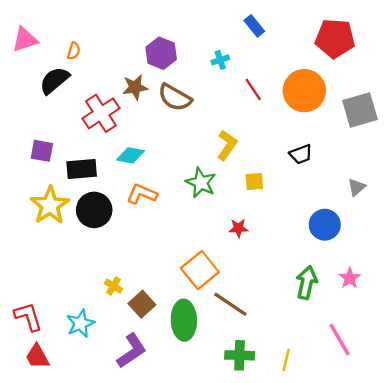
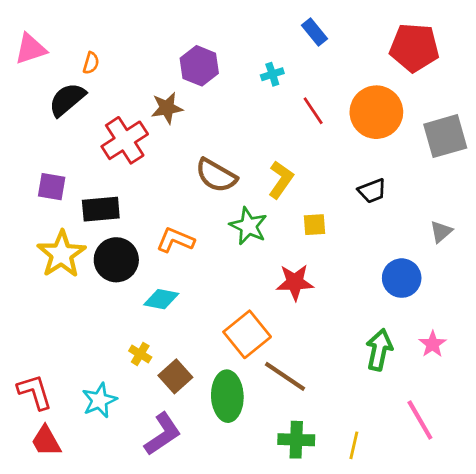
brown semicircle: (175, 97) -> (216, 175), moved
cyan diamond: (130, 155) -> (161, 299), moved
red star: (238, 228) -> (295, 282), size x1.5

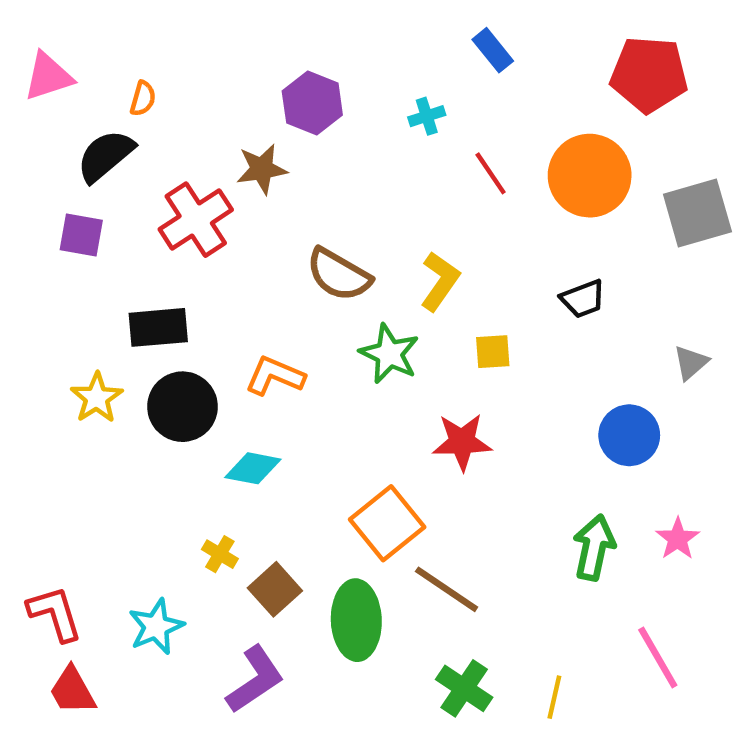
purple square: (52, 187) -> (81, 235), moved
yellow star: (61, 254) -> (97, 398), size x0.7
green cross: (296, 440) -> (464, 688), turned 32

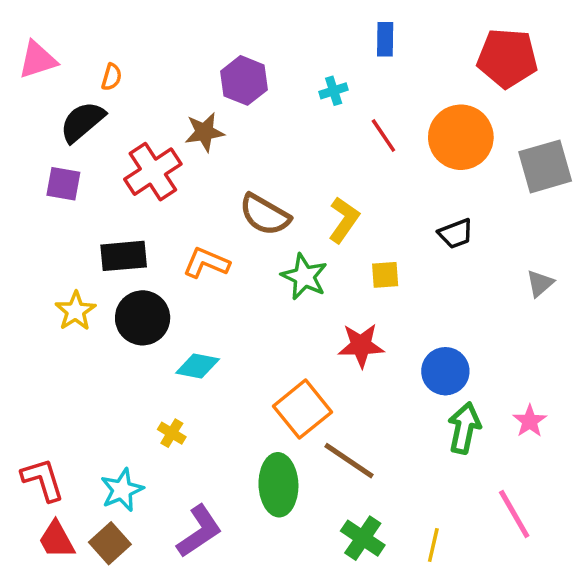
blue rectangle: (493, 50) -> (385, 39), turned 40
orange L-shape: (275, 376) -> (206, 263), moved
blue circle: (629, 435) -> (445, 371), moved
brown square: (275, 589) -> (110, 543), moved

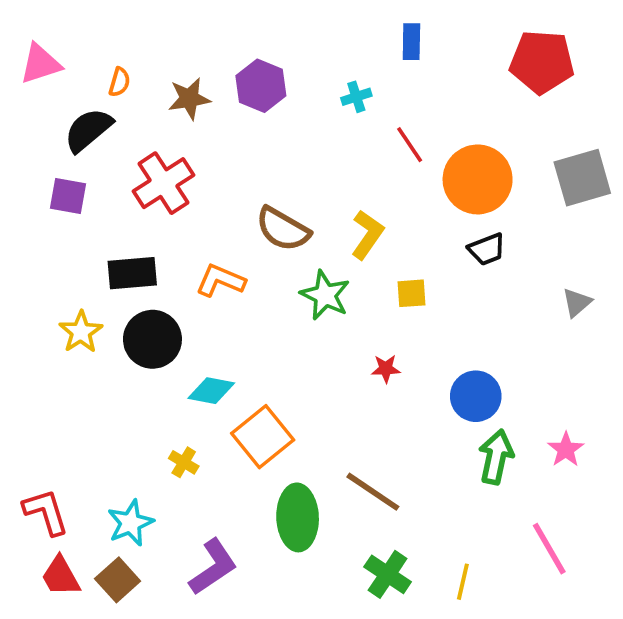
brown star: (204, 132) -> (189, 99), moved
orange circle: (461, 137) -> (478, 179), moved
red star: (361, 345) -> (386, 369), size x0.6
orange square: (303, 409) -> (263, 437), moved

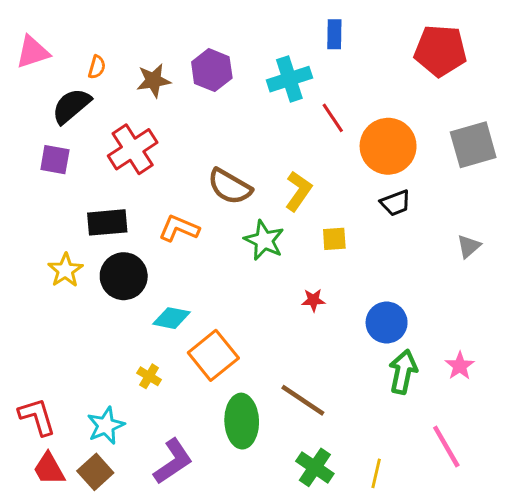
cyan cross: (356, 97) -> (289, 79), size x1.8

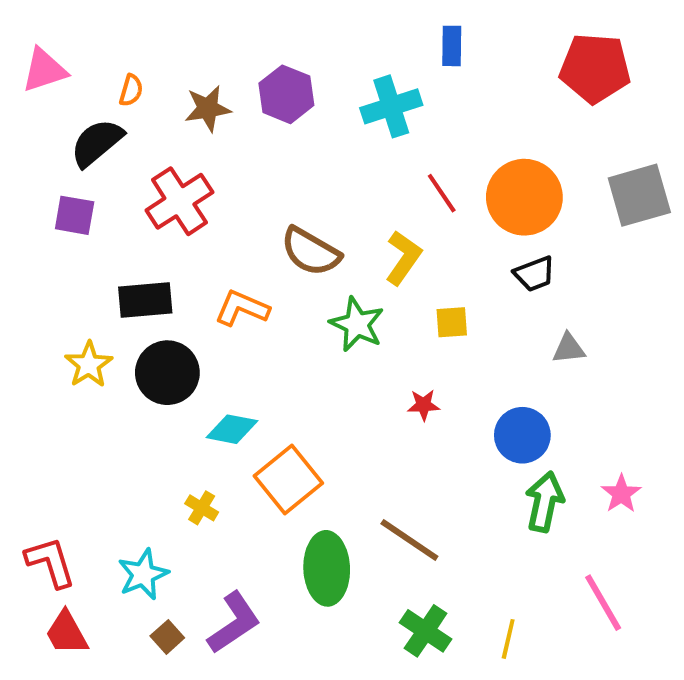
red line: (333, 118) -> (442, 193), moved
gray triangle: (469, 246) -> (569, 348), moved, turned 35
brown square: (95, 472) -> (167, 637), moved, size x0.7

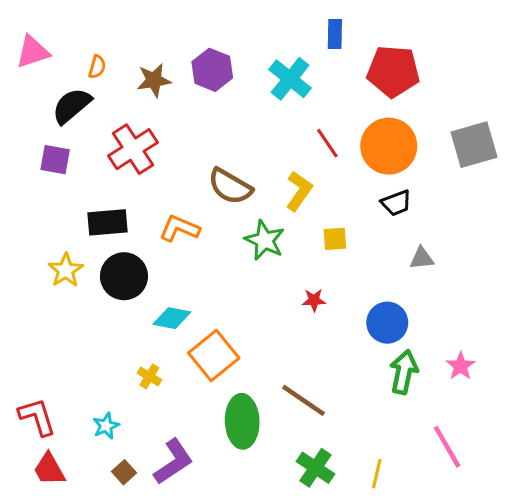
red pentagon: (595, 68) -> (393, 71), moved
cyan cross: (391, 106) -> (290, 79), turned -33
cyan star: (143, 574) -> (106, 426), size x0.7

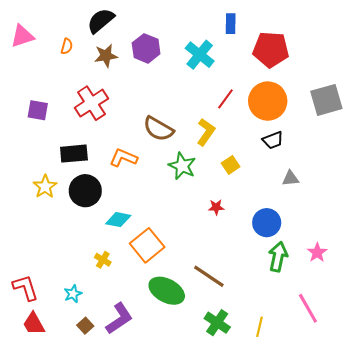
black semicircle: (72, 106) -> (101, 21), moved
red line: (327, 143) -> (225, 99), turned 70
yellow square: (335, 239) -> (231, 165), turned -30
green ellipse: (242, 421) -> (167, 291), turned -60

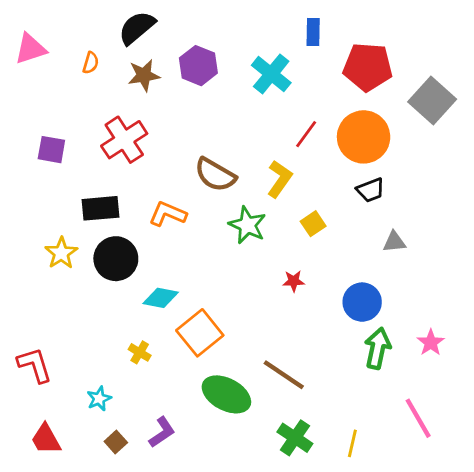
gray square: (326, 100) -> (432, 101), moved, turned -32
red L-shape: (25, 288) -> (35, 365), moved
purple L-shape: (119, 319) -> (162, 432), size x0.7

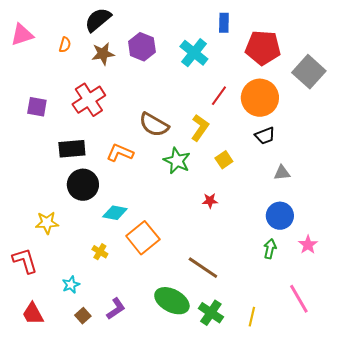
yellow star: (61, 253) -> (47, 223), moved, turned 30
blue circle: (362, 302) -> (280, 216), moved
green arrow: (378, 348) -> (270, 249), size x0.7
green ellipse: (226, 394) -> (172, 301), moved

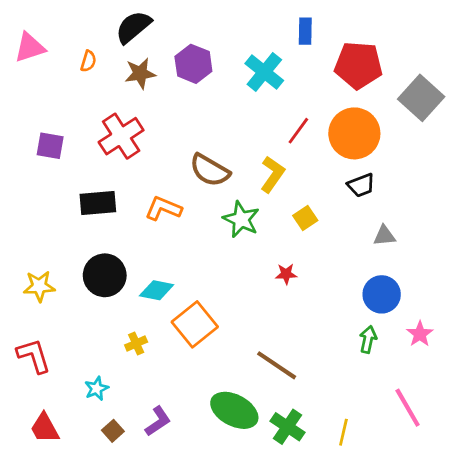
black circle: (83, 185) -> (105, 275), moved
yellow star: (47, 223) -> (39, 286), moved
yellow cross: (100, 252) -> (136, 344), turned 35

